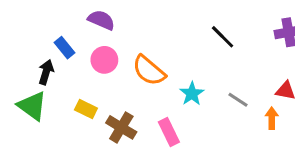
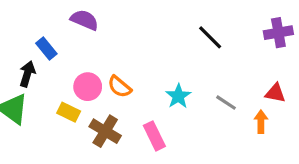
pink circle: (104, 60) -> (88, 87), moved
orange semicircle: (149, 71) -> (119, 87), moved, size x0.7

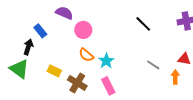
pink circle: (88, 87) -> (83, 30), moved
cyan star: (178, 96) -> (106, 61), moved

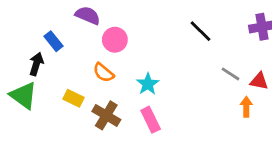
orange semicircle: (86, 55) -> (103, 73), moved
gray line: (153, 65) -> (231, 74), moved

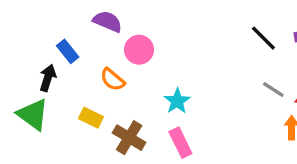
black line: (201, 31) -> (263, 38), moved
orange semicircle: (103, 73) -> (112, 80), moved

